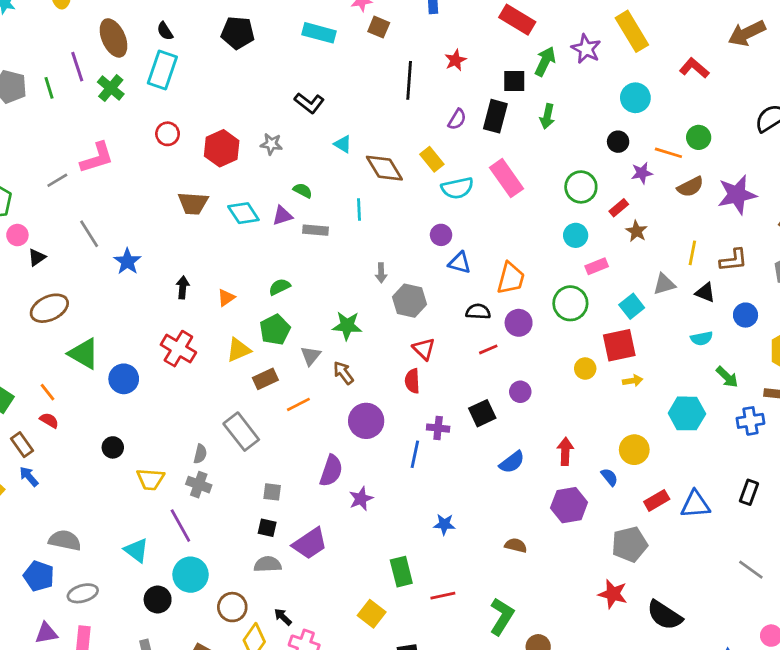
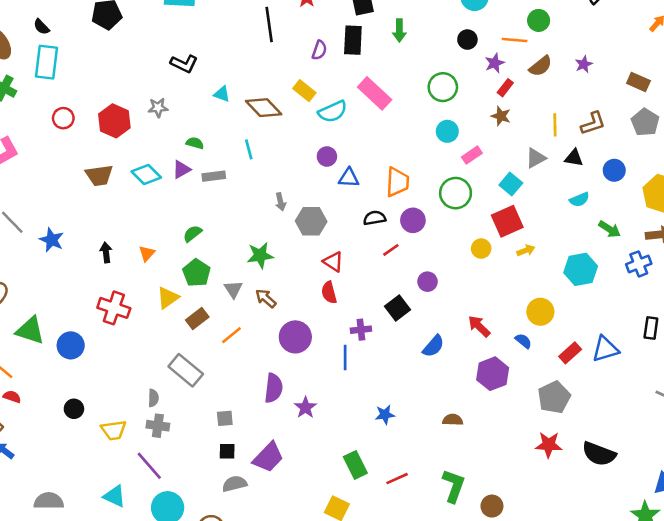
purple star: (737, 195) -> (584, 64), size x0.5
red rectangle: (619, 208) -> (505, 88), moved
red arrow: (565, 451) -> (479, 326), turned -35

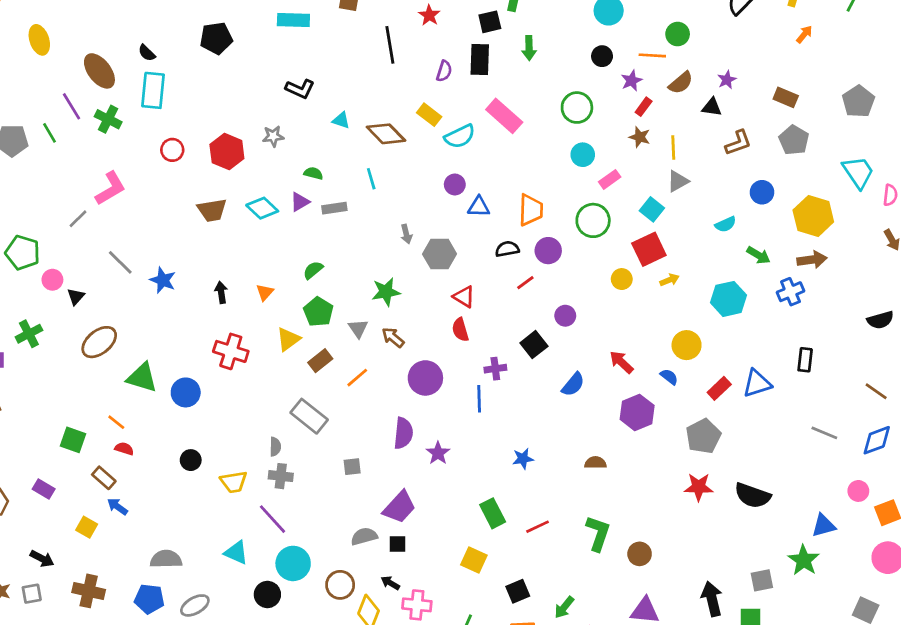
yellow line: (555, 125) -> (673, 147), moved
black triangle: (574, 158) -> (712, 107), moved
black square: (227, 451) -> (398, 544), moved

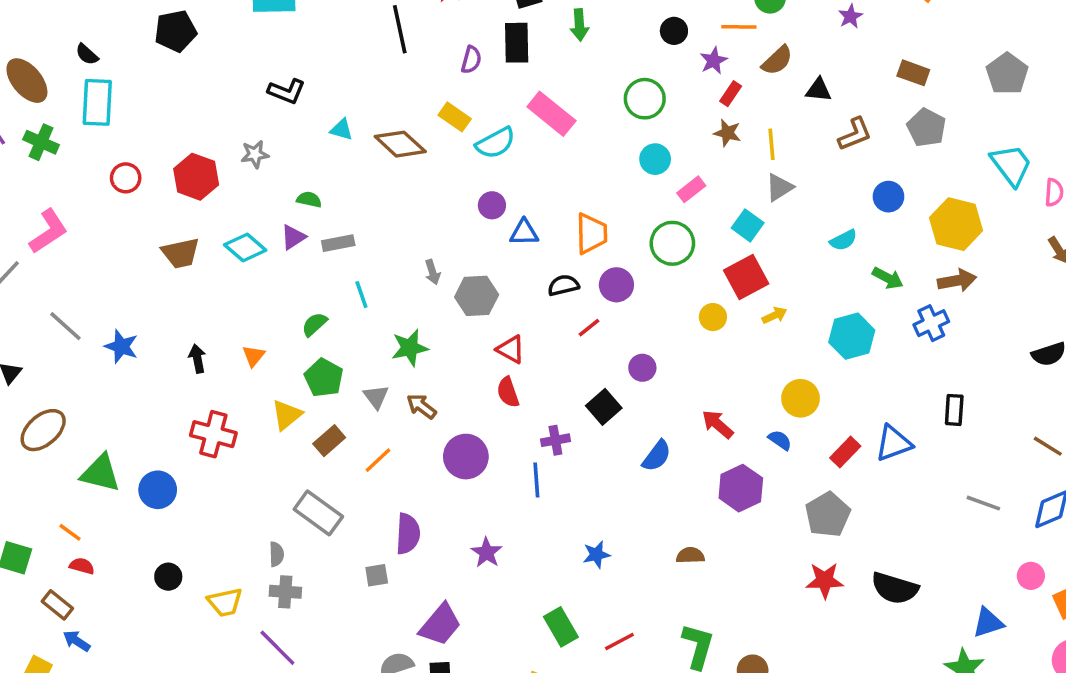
purple star: (727, 80) -> (850, 16), moved
cyan line: (371, 179) -> (361, 295), moved
purple semicircle: (403, 433) -> (408, 534), moved

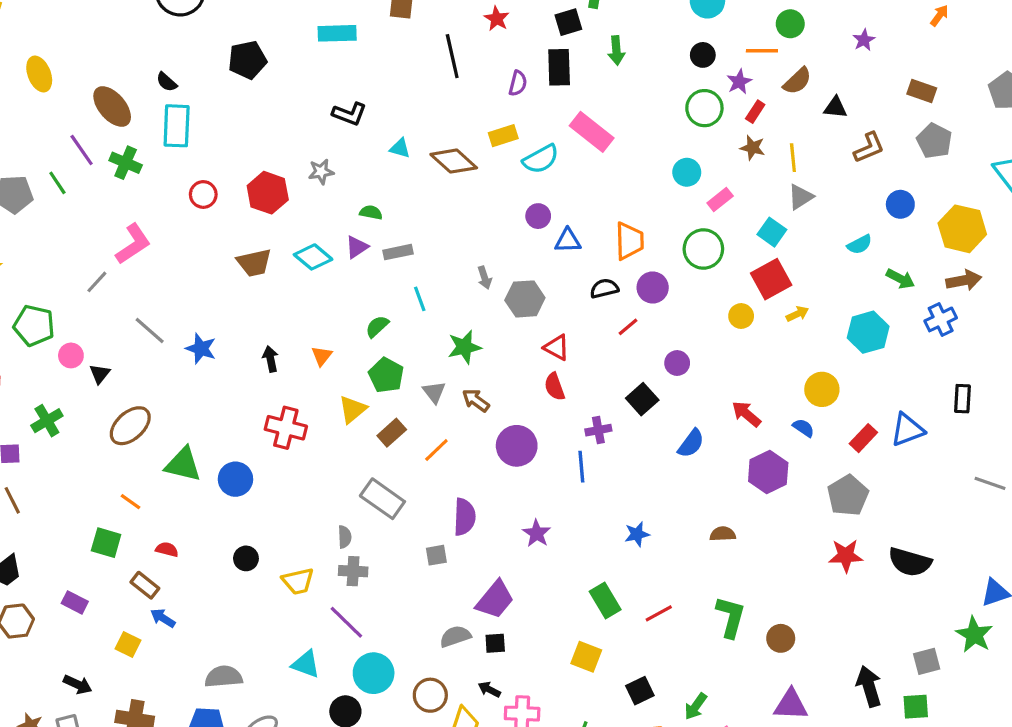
green circle: (645, 99) -> (704, 108), moved
yellow rectangle: (455, 117) -> (503, 136), turned -52
orange line: (70, 532) -> (131, 502), moved

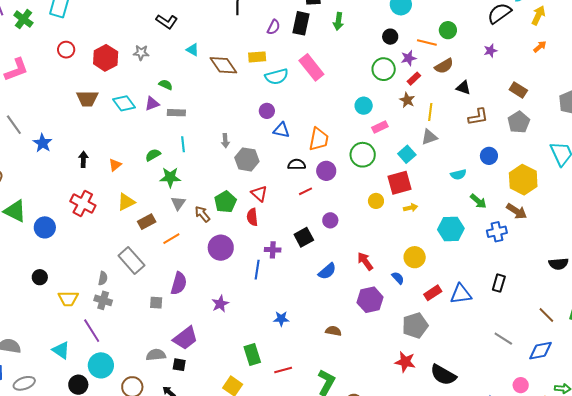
brown arrow: (964, 280) -> (517, 211), turned 30
green star: (464, 347) -> (170, 177), moved
green pentagon: (386, 375) -> (225, 202), moved

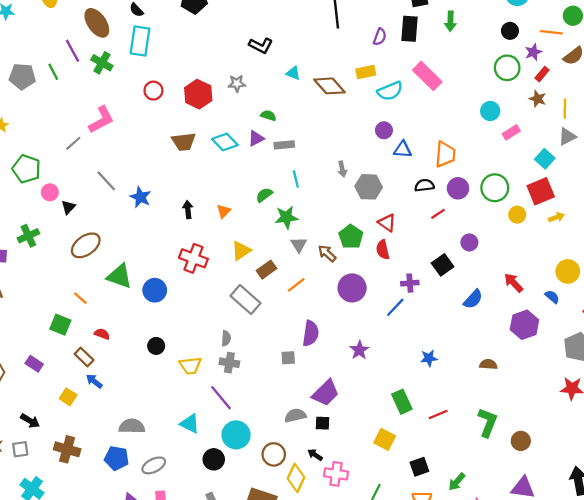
green circle: (363, 155) -> (495, 188), moved
gray rectangle: (131, 261) -> (245, 299), moved
blue line: (257, 270) -> (395, 307), turned 42

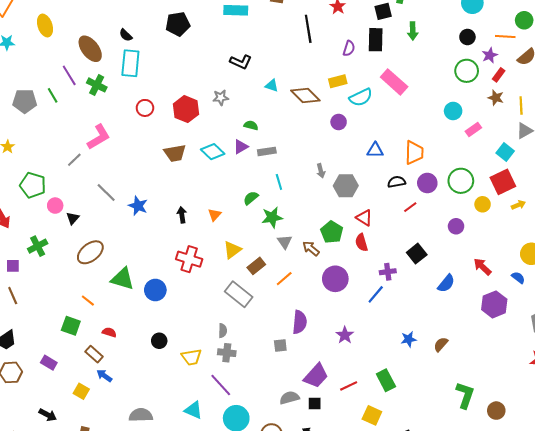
purple circle: (384, 130) -> (339, 122), moved
purple circle: (469, 242) -> (456, 226), moved
brown semicircle: (488, 364) -> (441, 344), moved, turned -49
red line: (438, 415) -> (349, 386), moved

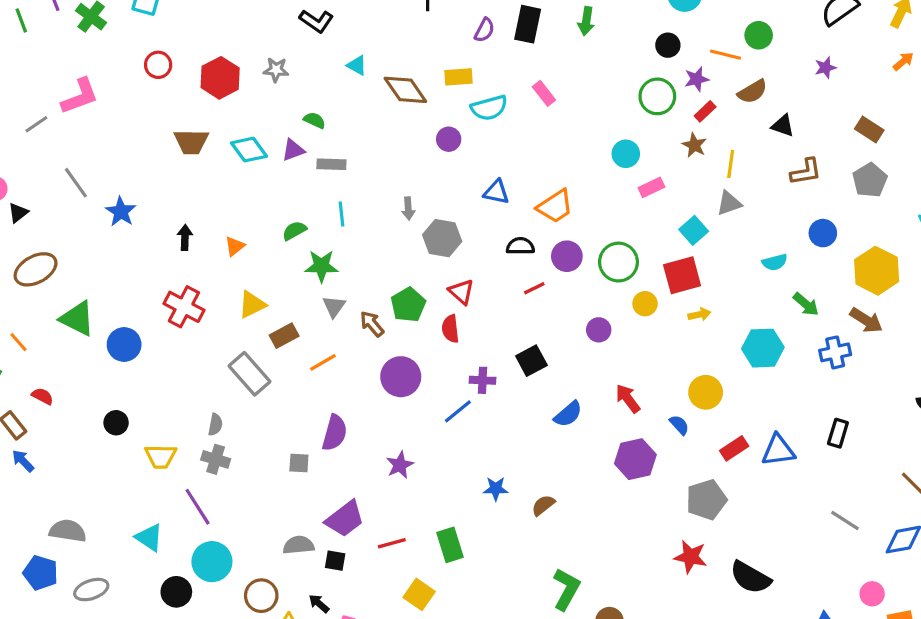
pink rectangle: (394, 82) -> (544, 93), size x0.6
orange trapezoid: (414, 153) -> (555, 206), turned 45

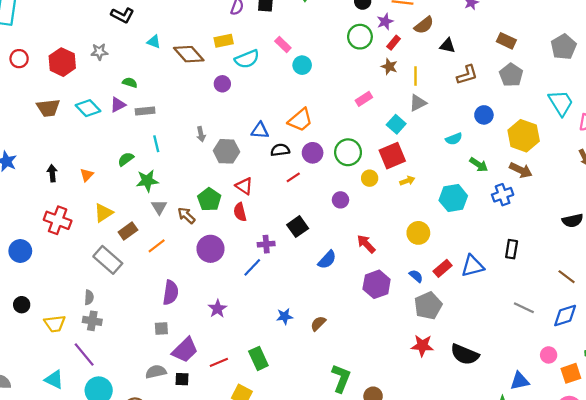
cyan circle: (626, 154) -> (302, 65), moved
blue triangle: (496, 192) -> (260, 130), moved
blue semicircle: (679, 425) -> (416, 276), moved
gray square: (299, 463) -> (161, 328), moved

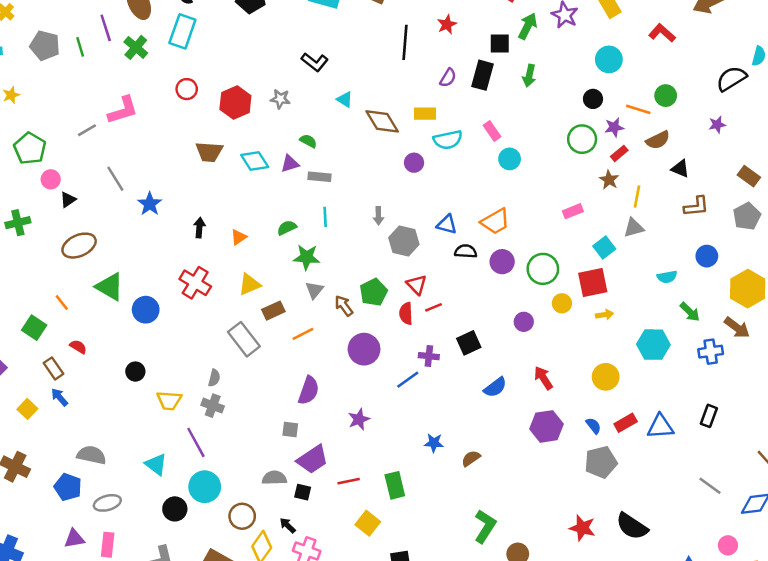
red line: (293, 177) -> (433, 307), moved
red star: (422, 346) -> (582, 528), moved

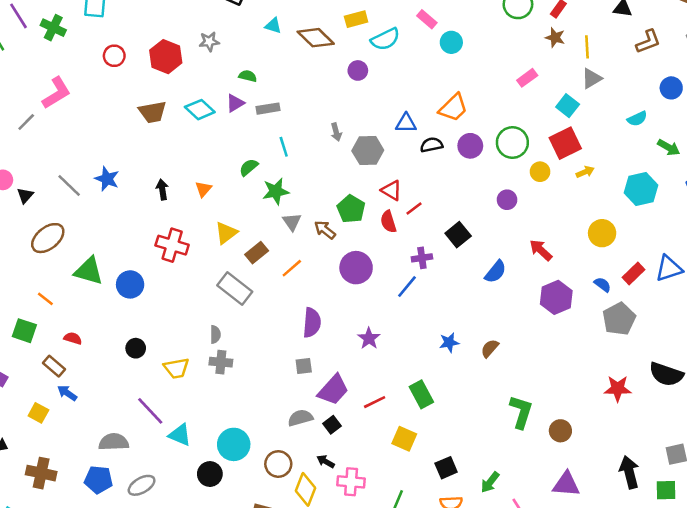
gray line: (115, 179) -> (69, 186), moved
purple line: (196, 442) -> (150, 411), moved
black square: (303, 492) -> (332, 425), turned -36

